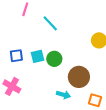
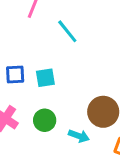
green circle: (54, 59) -> (45, 120), moved

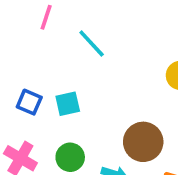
blue square: (15, 74) -> (29, 102), turned 30

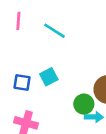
green circle: (70, 157) -> (84, 104), moved

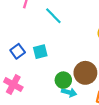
blue square: (22, 83) -> (18, 51), turned 32

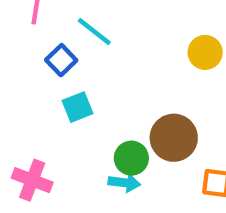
blue square: (18, 51) -> (61, 60), moved
cyan arrow: (69, 92) -> (124, 183), moved

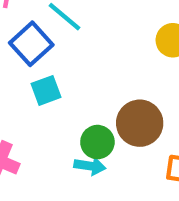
blue square: (61, 60) -> (31, 44), size x1.4

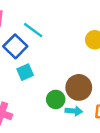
cyan arrow: (90, 166) -> (74, 111), moved

